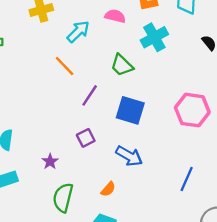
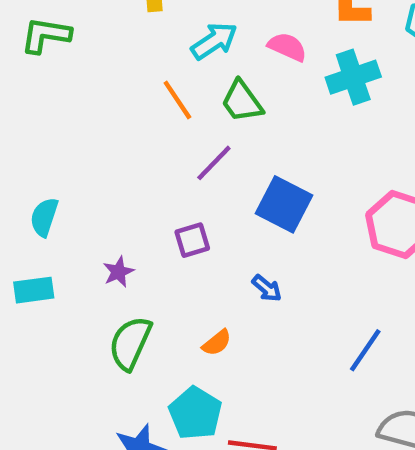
pink semicircle: (115, 16) -> (287, 47), moved
green trapezoid: (122, 65) -> (242, 101), moved
blue arrow: (129, 156) -> (267, 288), size x0.6

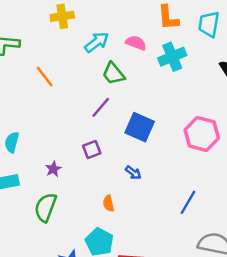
orange line: (177, 100) -> (45, 77), moved
green semicircle: (130, 343) -> (46, 207), moved
orange semicircle: (217, 343) -> (108, 203), turned 119

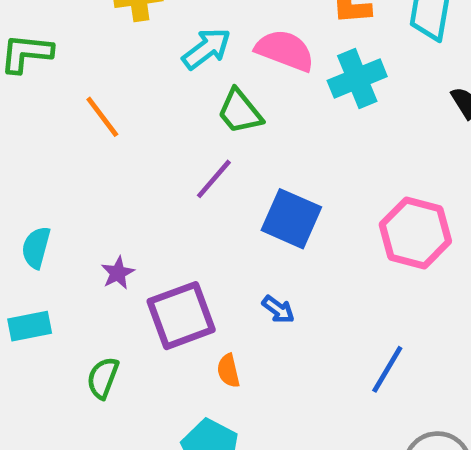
pink semicircle: (136, 43) -> (285, 50), size x1.4
purple square: (92, 149) -> (181, 316), moved, size x1.8
purple star: (53, 169) -> (118, 273), moved
green semicircle: (46, 207) -> (103, 378), size x0.7

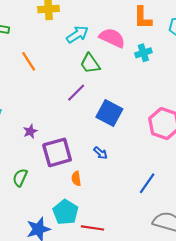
cyan cross: (357, 79) -> (143, 53), size x0.7

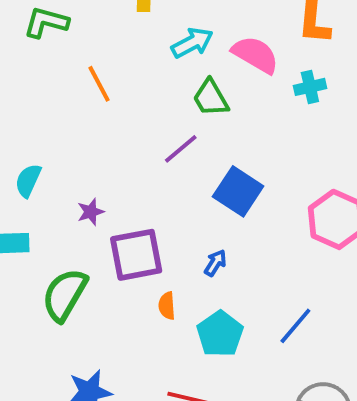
blue arrow: (101, 153) -> (215, 263), turned -104
green semicircle: (20, 178) -> (65, 295), size x1.6
cyan pentagon: (65, 212) -> (220, 334), moved

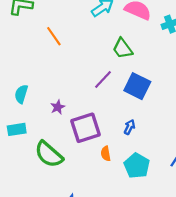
green trapezoid: (211, 98) -> (123, 49), moved
purple line: (181, 149) -> (103, 80), moved
green semicircle: (65, 295) -> (49, 154), turned -72

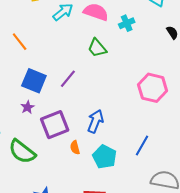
green trapezoid: (123, 49) -> (97, 48), moved
blue square: (137, 86) -> (34, 81), moved
blue arrow: (129, 127) -> (95, 121), size x1.6

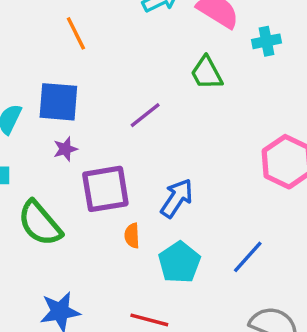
blue square: (34, 81) -> (58, 102), moved, turned -30

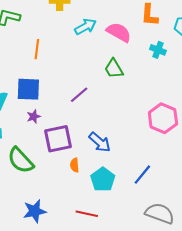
orange line: (76, 33) -> (37, 49), turned 36
cyan cross: (266, 41) -> (158, 50), moved, turned 35
blue arrow: (177, 198) -> (100, 142), turned 100

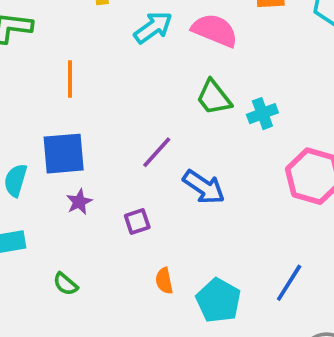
cyan cross: (158, 50) -> (262, 114), moved, turned -35
purple square: (58, 139) -> (137, 222), moved, size x0.5
blue arrow: (100, 142) -> (204, 187), moved
green semicircle: (21, 160) -> (65, 284), size x0.5

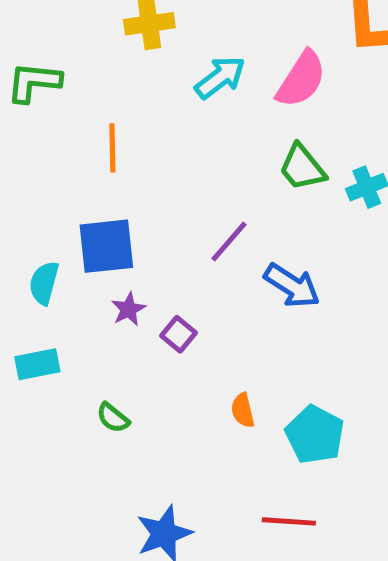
pink semicircle: (215, 30) -> (301, 79), turned 102
purple square: (137, 222) -> (178, 334), moved, turned -30

